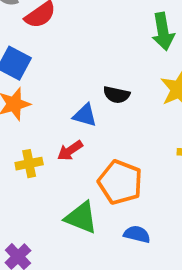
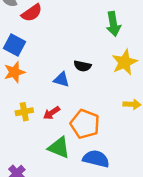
red arrow: (70, 151) -> (52, 113), moved
blue semicircle: (137, 234) -> (96, 159), size x1.5

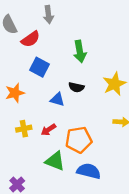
green arrow: (113, 24) -> (80, 51), moved
blue square: (14, 45) -> (39, 67), moved
orange pentagon: (85, 124) -> (79, 140), turned -30

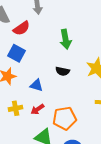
blue square: (39, 67) -> (17, 53), moved
blue triangle: (57, 100) -> (37, 85), moved

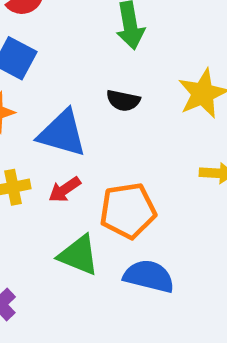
blue triangle: (37, 85) -> (62, 133), size x1.6

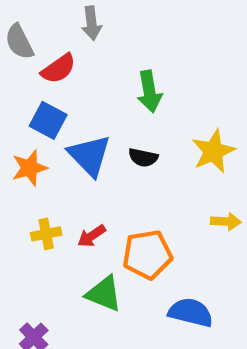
blue triangle: (62, 133) -> (89, 155), moved, turned 30
blue semicircle: (149, 276) -> (191, 312), moved

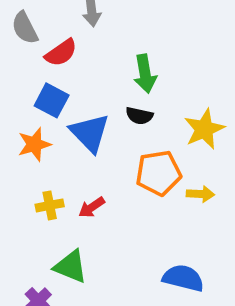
black semicircle: (143, 157) -> (139, 116), moved
yellow arrow: (226, 222) -> (200, 194), moved
orange pentagon: (147, 255) -> (158, 173), moved
green triangle: (104, 294) -> (71, 267), moved

